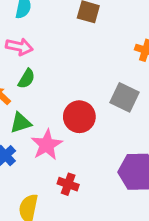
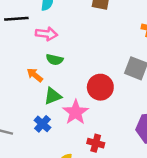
green semicircle: (27, 79) -> (55, 60), turned 77

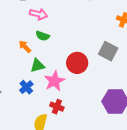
red cross: (96, 143) -> (57, 107), moved

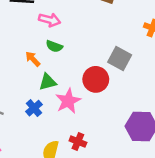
gray square: (108, 51) -> (120, 58), moved
red cross: (57, 107) -> (78, 142), moved

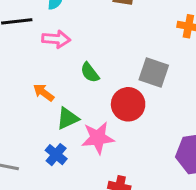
green semicircle: (54, 46) -> (90, 73), moved, turned 42
pink star: (68, 101) -> (98, 138), turned 30

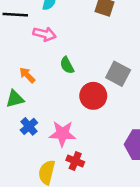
green triangle: (68, 118) -> (15, 99), moved
pink star: (98, 138) -> (62, 134), moved

